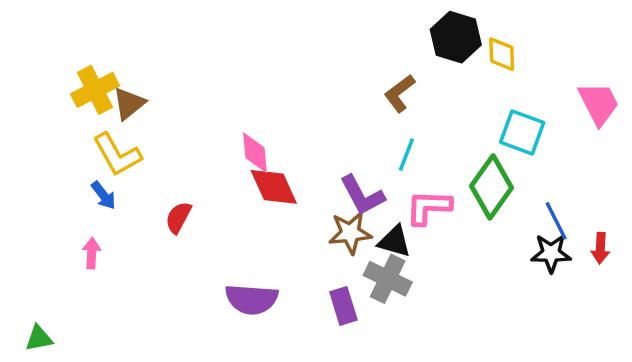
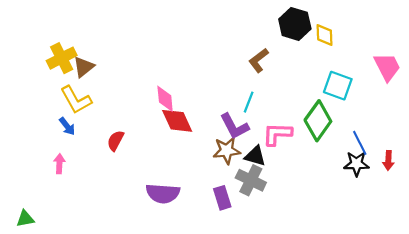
cyan line: (406, 155) -> (249, 102), moved

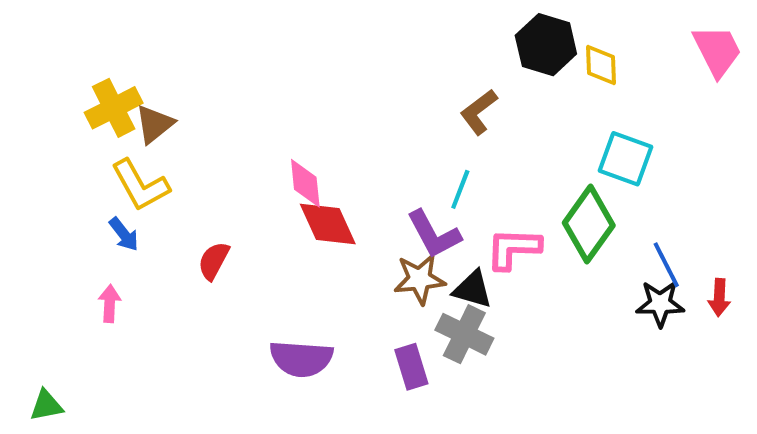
pink trapezoid: (387, 67) -> (717, 51), moved

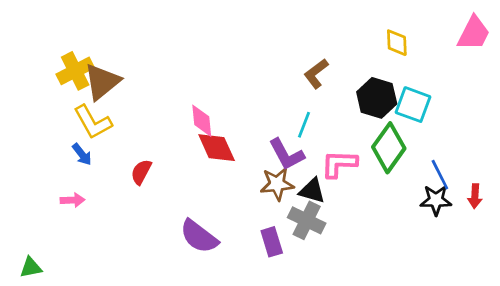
black hexagon: (546, 45) -> (377, 98), moved
pink trapezoid: (717, 51) -> (474, 33), turned 54
brown triangle: (154, 124) -> (102, 82), size x1.4
pink arrow: (110, 304) -> (73, 200), turned 85
purple semicircle: (301, 359) -> (199, 236), turned 33

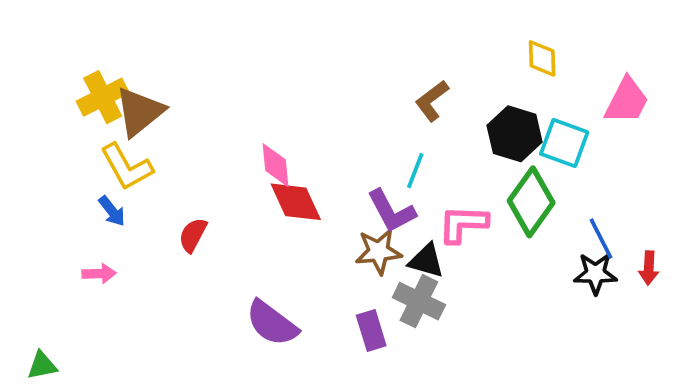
pink trapezoid: (474, 33) -> (627, 101), moved

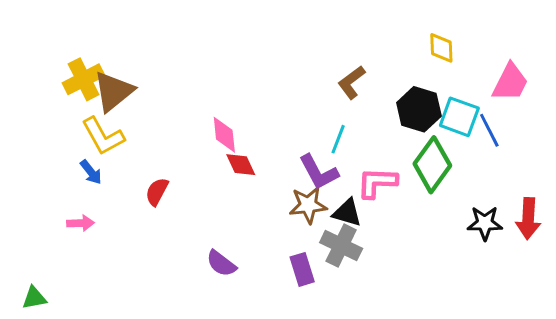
red diamond: (296, 202) -> (241, 165), size x0.7
blue line: (601, 239) -> (489, 130), moved
red arrow: (649, 268) -> (528, 219), size x1.5
purple semicircle: (272, 323) -> (221, 263), size x0.7

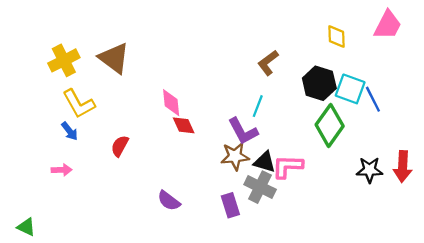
pink trapezoid: (510, 82) -> (388, 25), moved
brown triangle: (113, 91) -> (114, 58), moved, turned -44
pink L-shape: (377, 183) -> (287, 166), moved
green triangle: (34, 298) -> (26, 227), turned 36

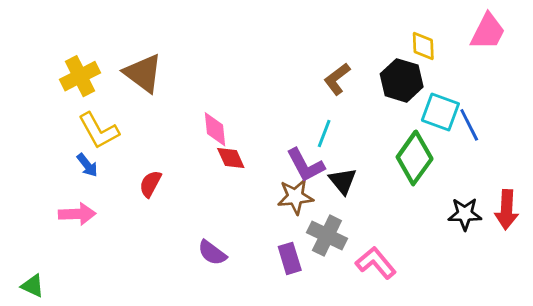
black hexagon: (319, 83) -> (402, 80), moved
black triangle: (265, 162) -> (343, 181), moved, turned 35
pink L-shape: (287, 166) -> (376, 263), moved, turned 48
pink arrow: (62, 170) -> (77, 214), size x1.4

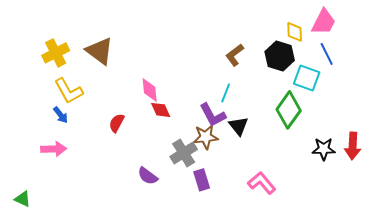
pink trapezoid: (488, 32) -> (324, 22), moved
blue line: (469, 125) -> (327, 54), moved
red semicircle: (150, 184) -> (117, 123), moved
gray cross: (327, 235) -> (184, 153), moved, turned 32

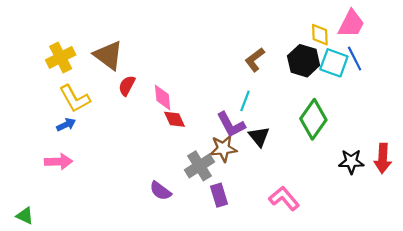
cyan square: (307, 78) -> (334, 63), moved
blue arrow: (61, 115) -> (66, 125), turned -78
red semicircle: (117, 123) -> (127, 86), moved

